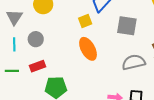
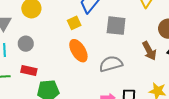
gray semicircle: (134, 62) -> (111, 64), moved
red rectangle: (38, 66) -> (29, 70), turned 35

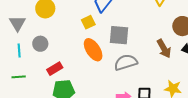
gray square: (116, 26) -> (119, 35), moved
red rectangle: (29, 70) -> (55, 69), moved, turned -42

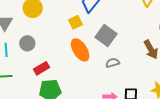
gray square: (119, 35) -> (106, 36), turned 30
gray semicircle: (126, 62) -> (113, 63), size x0.6

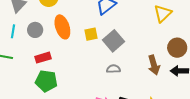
yellow square: (76, 22) -> (91, 34), moved
orange ellipse: (80, 50) -> (62, 27), moved

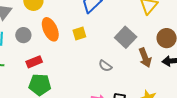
gray square: (114, 41) -> (126, 37), moved
gray semicircle: (113, 69) -> (105, 66), turned -136

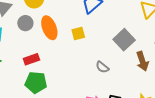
gray circle: (23, 35) -> (25, 23), moved

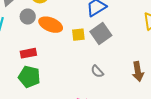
orange ellipse: (49, 28) -> (51, 25), turned -55
gray square: (124, 40) -> (101, 33), moved

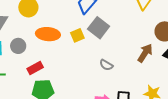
gray circle: (28, 17) -> (18, 46), moved
brown arrow: (138, 71) -> (145, 53), turned -120

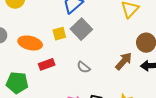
orange ellipse: (48, 34) -> (30, 43), moved
red rectangle: (35, 68) -> (47, 64), moved

